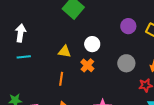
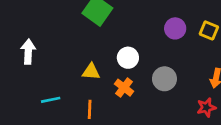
cyan line: (24, 57) -> (51, 100), moved
gray circle: (126, 63) -> (164, 79), moved

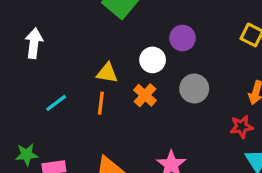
purple circle: (175, 28) -> (183, 38), moved
cyan line: (51, 100) -> (56, 103), turned -30
orange line: (90, 109) -> (101, 103), moved

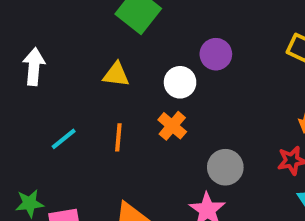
yellow triangle: (107, 73) -> (116, 75), moved
gray circle: (194, 89) -> (225, 167), moved

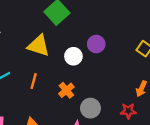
yellow triangle: (116, 75) -> (38, 46), size x1.5
orange cross: (172, 126) -> (66, 90), moved

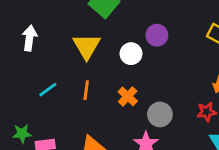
yellow triangle: (38, 46) -> (87, 46), turned 50

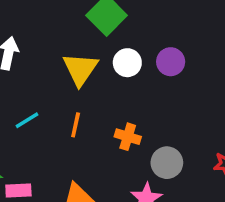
white circle: (131, 54) -> (127, 63), moved
orange cross: (128, 96) -> (128, 137), turned -30

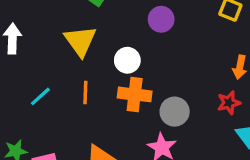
white circle: (127, 63) -> (127, 60), moved
orange cross: (128, 137) -> (135, 94), size x1.4

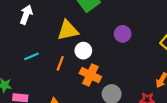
yellow triangle: (80, 41) -> (68, 30), turned 35
white circle: (127, 60) -> (83, 51), moved

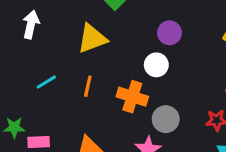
white circle: (83, 51) -> (156, 65), moved

